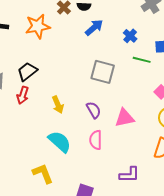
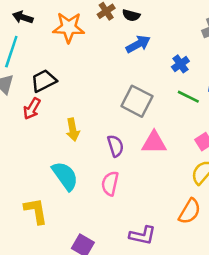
pink triangle: (125, 118) -> (154, 142), moved

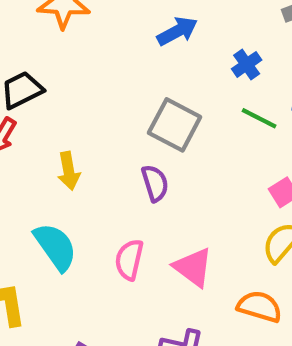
pink triangle: (154, 142) -> (193, 267), moved, turned 36
purple semicircle: (115, 146) -> (155, 183), moved
orange semicircle: (190, 211) -> (260, 307), turned -104

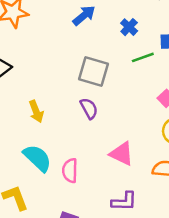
green line: (259, 118) -> (143, 57), turned -35
pink semicircle: (129, 260) -> (70, 171), moved

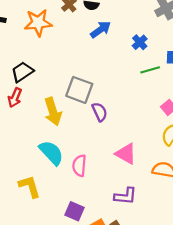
gray square: (94, 71) -> (79, 90), moved
yellow arrow: (36, 111) -> (53, 111), size x1.4

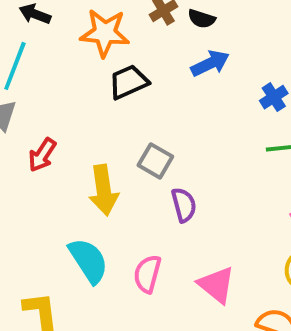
black trapezoid: (22, 72) -> (129, 82), moved
gray square: (79, 90) -> (155, 161), size x0.7
pink semicircle: (79, 166) -> (147, 274), moved

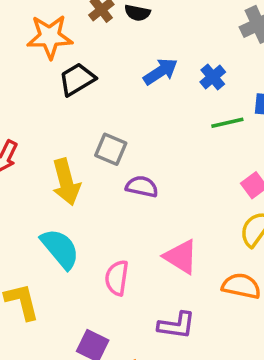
blue arrow: (210, 63) -> (161, 72), moved
purple semicircle: (184, 205) -> (142, 187), turned -56
pink semicircle: (147, 274) -> (117, 278), moved

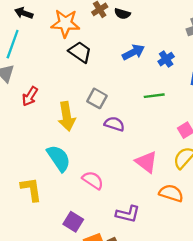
black trapezoid: (77, 79) -> (80, 52), turned 60
green line: (227, 123) -> (154, 96), moved
pink triangle: (181, 257) -> (146, 162), moved
pink semicircle: (117, 278) -> (93, 180), turned 110

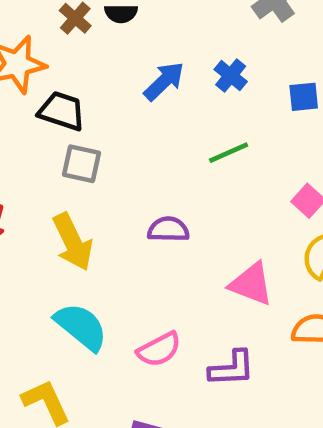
gray square: (97, 98) -> (81, 164), moved
pink semicircle: (93, 180) -> (159, 349), turned 135
purple L-shape: (128, 214) -> (232, 368), moved

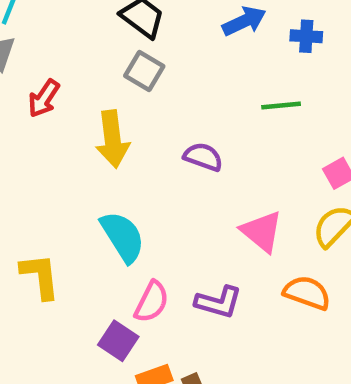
blue cross: (231, 76) -> (306, 36), turned 36
cyan semicircle: (81, 327) -> (123, 237), moved
pink semicircle: (159, 349) -> (152, 302), moved, turned -54

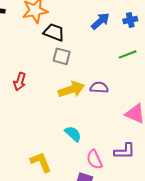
yellow arrow: (113, 139) -> (71, 89), moved, turned -85
cyan semicircle: (123, 237) -> (73, 134), size x0.7
pink semicircle: (152, 302) -> (94, 160), turned 144

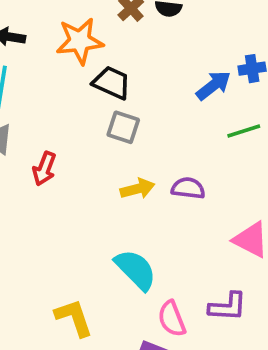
blue arrow: (100, 21) -> (213, 85), moved
yellow arrow: (71, 89) -> (137, 189), size x0.7
cyan semicircle: (73, 134) -> (136, 270), size x1.4

